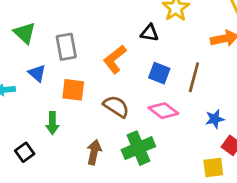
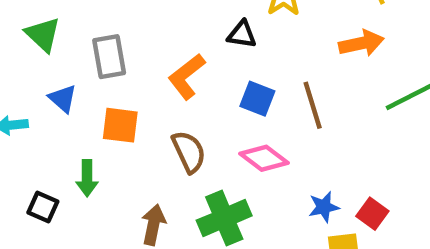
brown line: (194, 77) -> (313, 105), turned -32
brown semicircle: (116, 106) -> (189, 152), turned 32
blue star: (215, 119) -> (324, 207), moved
black square: (25, 152) -> (43, 207), moved, turned -30

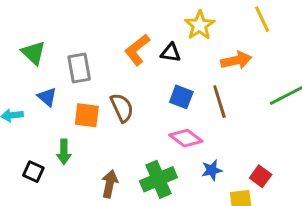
orange arrow: (361, 43) -> (236, 60), moved
orange L-shape: (187, 76) -> (137, 50), moved
brown semicircle: (189, 152) -> (122, 108), moved
blue star: (324, 207) -> (212, 170), moved

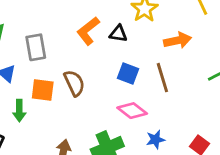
green arrow: (64, 152) -> (19, 111), moved

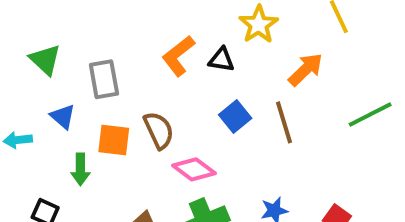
orange arrow: (178, 40) -> (306, 70), turned -32
blue square: (128, 73) -> (235, 117), turned 30
pink diamond: (132, 111) -> (194, 169), moved

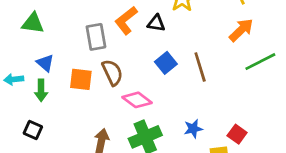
green triangle: (45, 60) -> (33, 23), turned -35
orange arrow: (306, 70) -> (241, 30), moved
gray rectangle: (104, 79) -> (96, 37), moved
green arrow: (80, 169) -> (41, 90), moved

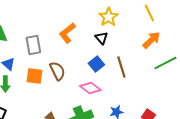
black triangle: (156, 23) -> (101, 38), moved, turned 40
gray rectangle: (96, 37) -> (33, 45), moved
pink diamond: (137, 100) -> (90, 88), moved

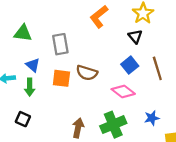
orange L-shape: (67, 33) -> (99, 17), moved
brown semicircle: (57, 71) -> (87, 73), turned 132

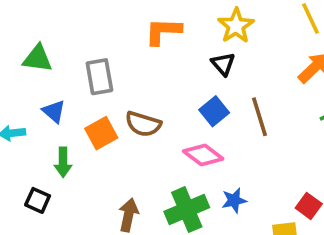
orange L-shape: (99, 17) -> (163, 31), turned 40
orange square: (61, 78) -> (101, 133), turned -36
green arrow: (30, 87) -> (63, 162), moved
blue star: (152, 118) -> (234, 200), moved

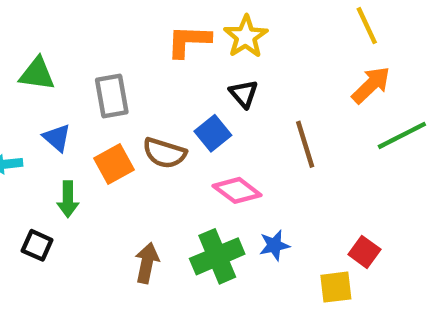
yellow star: (236, 26) -> (246, 37), moved
black triangle: (223, 64) -> (244, 94), moved
blue square: (214, 111) -> (213, 133), moved

